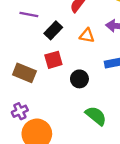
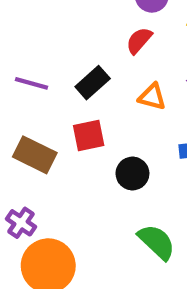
purple line: (29, 15) -> (31, 83), moved
purple cross: (20, 111) -> (21, 223), turned -35

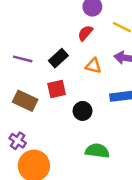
green semicircle: (157, 242) -> (97, 151), turned -35

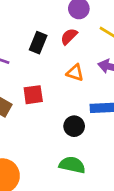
black rectangle: (58, 58) -> (38, 43), moved, turned -30
black circle: (83, 111) -> (74, 126), moved

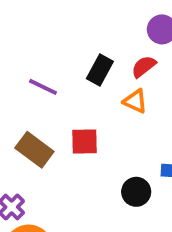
orange triangle: (75, 73) -> (135, 101), moved

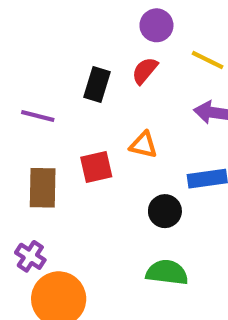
orange triangle: (135, 101) -> (143, 145), moved
brown rectangle: (34, 150) -> (43, 188), turned 66

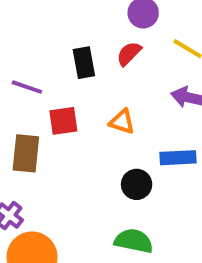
black rectangle: (97, 84) -> (84, 63), turned -32
red square: (96, 167) -> (63, 121), moved

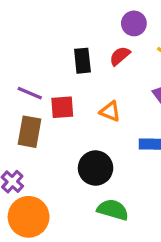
purple line: (27, 87) -> (30, 93), moved
black circle: (137, 184) -> (96, 168), moved, size x1.4

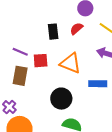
orange triangle: (110, 111) -> (70, 63), size x1.6

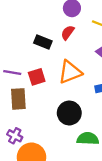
black rectangle: (53, 32) -> (43, 42), turned -49
orange triangle: (70, 63) -> (70, 72), turned -30

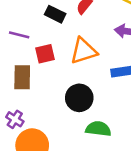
purple line: (12, 73) -> (19, 35), moved

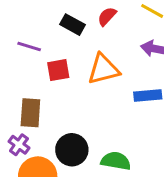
brown rectangle: (22, 77) -> (30, 113), moved
black circle: (79, 98) -> (72, 150), moved

